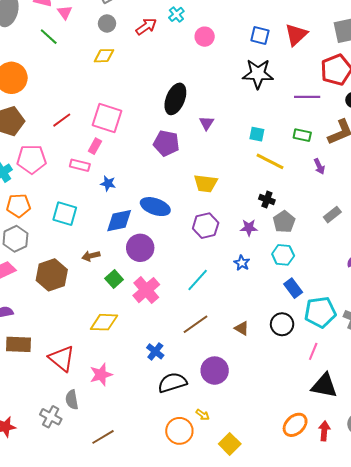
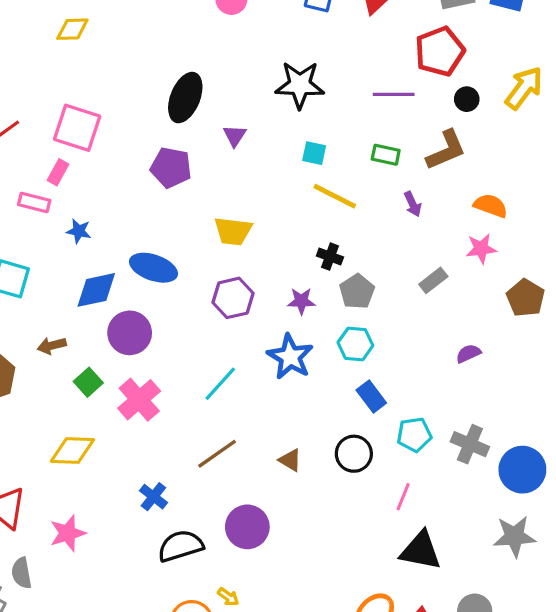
black star: (258, 74) -> (300, 85), moved
blue star: (242, 263) -> (290, 357), size x1.8
cyan pentagon: (320, 312) -> (414, 435), size x0.7

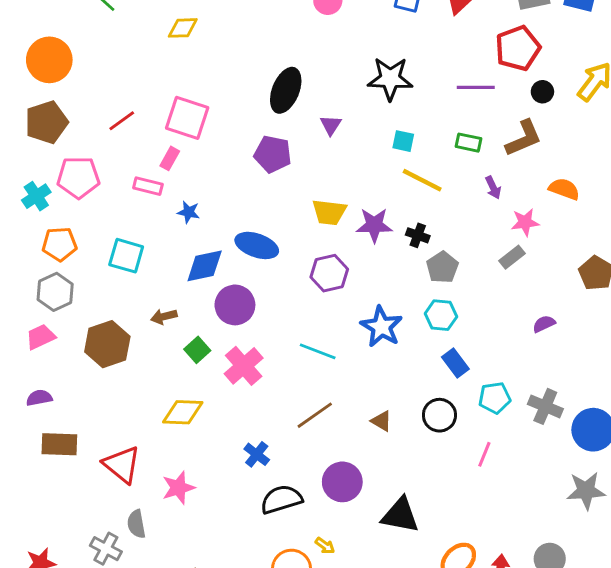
pink star: (481, 249) -> (525, 222), moved
purple star: (301, 301) -> (374, 225), moved, size x1.4
cyan line: (220, 384) -> (318, 351), turned 69
black triangle: (421, 551) -> (400, 515), moved

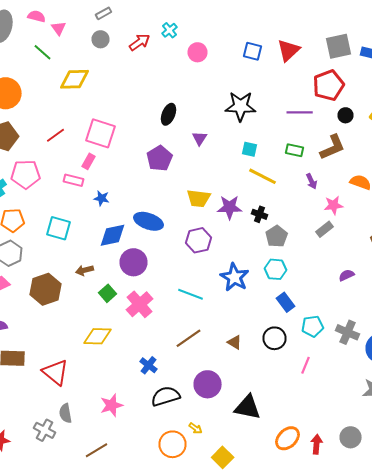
yellow diamond: (183, 28) -> (74, 79), moved, size x1.4
black ellipse: (286, 90) -> (168, 114), size x0.7
purple pentagon: (273, 154) -> (160, 158), turned 30
pink star: (178, 488) -> (112, 405), moved

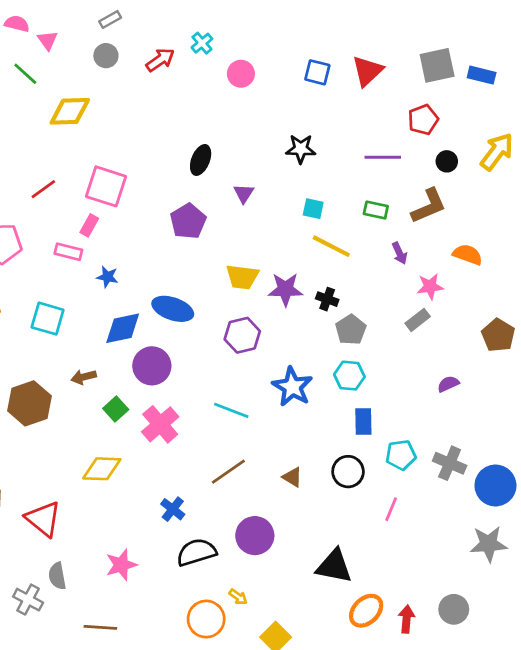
red pentagon: (328, 85) -> (423, 120), size x0.7
black star: (240, 106) -> (301, 149), size x0.7
blue rectangle: (286, 302) -> (363, 422), turned 36
black triangle: (248, 407) -> (334, 566), moved
brown line: (96, 450) -> (100, 627), turned 35

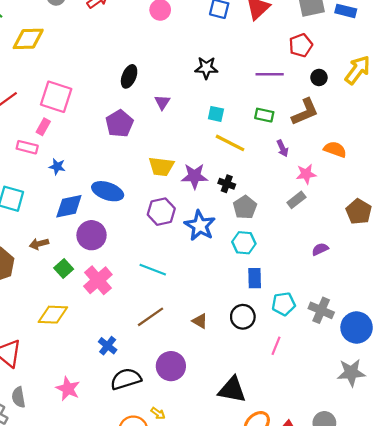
blue star: (292, 387) -> (200, 226), moved
pink star: (121, 565) -> (68, 389), turned -30

